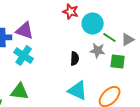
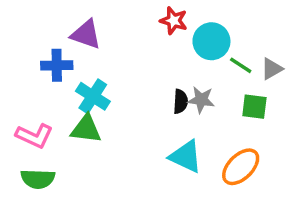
purple triangle: (25, 31) -> (86, 34), moved
gray star: (98, 51) -> (201, 100), moved
green triangle: (20, 92) -> (86, 129), moved

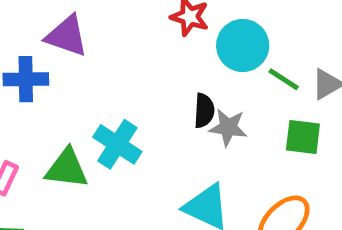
cyan cross: (93, 96) -> (117, 144), moved
black semicircle: (181, 101) -> (204, 111), moved

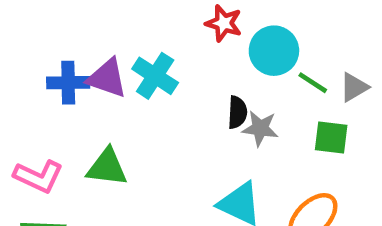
purple triangle: (67, 36) -> (107, 78), moved
cyan cross: (117, 144) -> (155, 76), moved

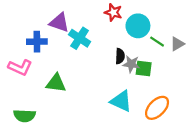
purple triangle: (107, 78) -> (59, 22), moved
green square: (331, 138) -> (144, 69), moved
pink L-shape: (38, 176) -> (20, 67), moved

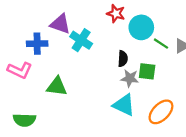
gray star: (131, 64) -> (130, 78), moved

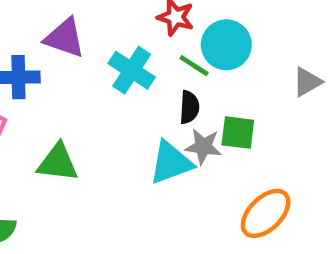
cyan cross: (81, 40) -> (132, 70), moved
green line: (161, 44) -> (194, 66), moved
cyan triangle: (124, 105) -> (171, 163), moved, turned -45

